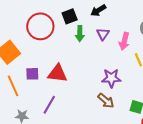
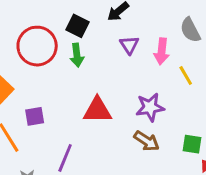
black square: (70, 16) -> (77, 26), turned -35
green arrow: (80, 34) -> (77, 55), moved
red triangle: (58, 73) -> (97, 110), moved

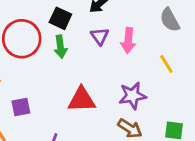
purple triangle: (129, 45) -> (100, 36), moved
pink arrow: (162, 51) -> (128, 40), moved

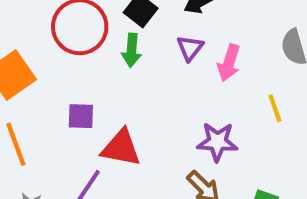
red triangle: (82, 100) -> (121, 148), moved
purple square: (21, 107) -> (81, 116), moved

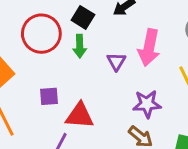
purple triangle: (190, 48) -> (116, 61), moved
pink arrow: (229, 63) -> (149, 48), size x1.4

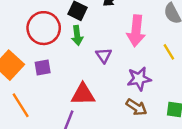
purple triangle: (116, 61) -> (104, 55), moved
purple square: (49, 96) -> (43, 67), moved

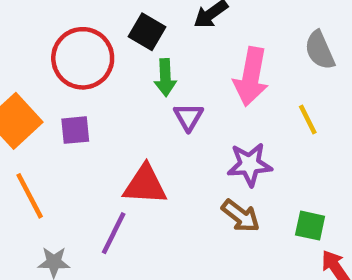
green arrow: (77, 35) -> (165, 78), moved

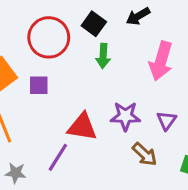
purple triangle: (188, 117) -> (166, 120), moved
purple star: (250, 164) -> (125, 116), moved

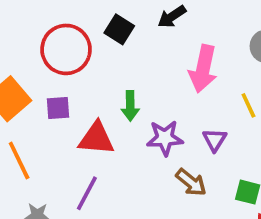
green arrow: (103, 56) -> (130, 106), moved
red triangle: (82, 127) -> (96, 138), moved

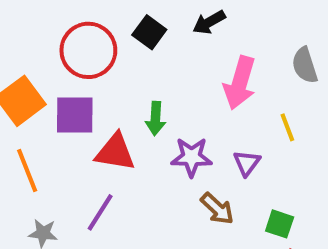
purple square: (58, 108) -> (75, 115), size x1.5

